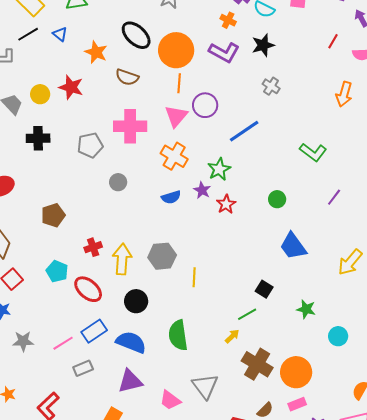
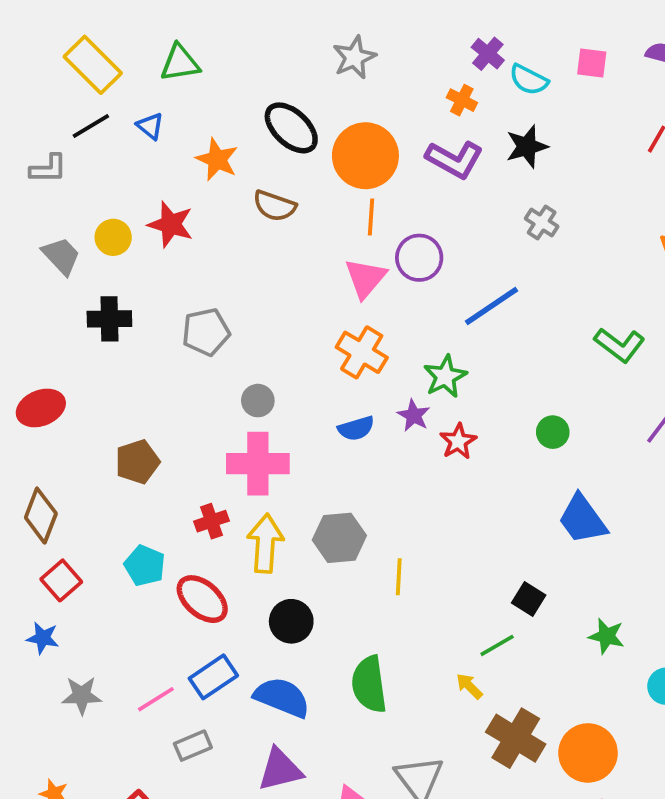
pink cross: (130, 126) -> (258, 464), moved
yellow arrow: (232, 336) -> (469, 686), turned -91

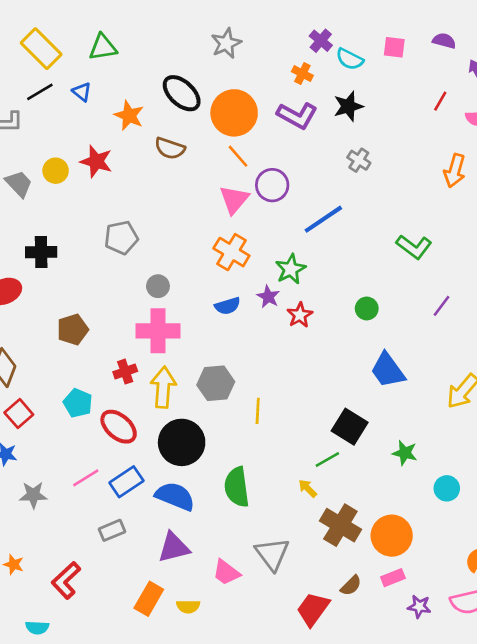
orange line: (371, 217) -> (238, 156), turned -45
black cross: (109, 319) -> (41, 252), moved
black square: (529, 599) -> (350, 427), size x1.5
black circle: (291, 621) -> (182, 442), size x1.5
pink line: (156, 699) -> (86, 478), moved

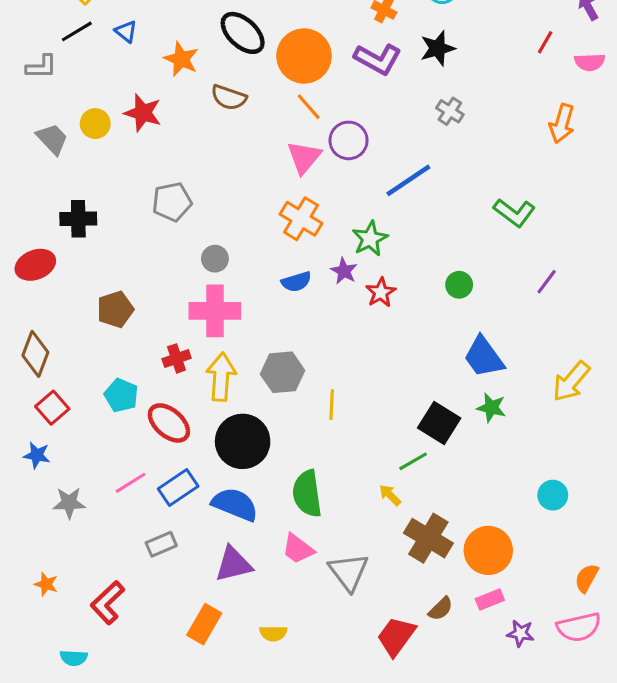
green star: (405, 453) -> (491, 408), moved
pink trapezoid: (226, 572) -> (298, 549), moved
yellow semicircle: (188, 607) -> (273, 633), moved

